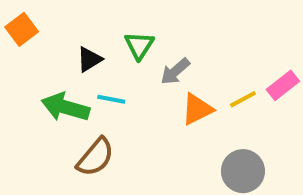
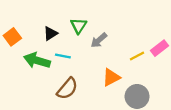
orange square: (22, 29) -> (12, 37), moved
orange triangle: (197, 109) -> (111, 77), moved
brown semicircle: (95, 157) -> (67, 89), moved

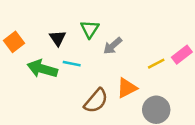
black triangle: (50, 34) -> (58, 38), turned -32
brown semicircle: (67, 89) -> (96, 101), moved

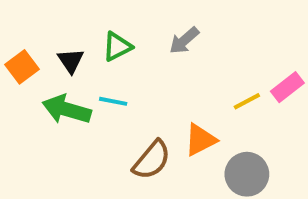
green triangle: (90, 29) -> (117, 47), moved, turned 30
black triangle: (58, 38) -> (71, 61), moved
gray arrow: (113, 46) -> (184, 41), moved

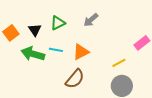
yellow line: (247, 101) -> (119, 63), moved
orange triangle: (200, 140) -> (81, 52), moved

